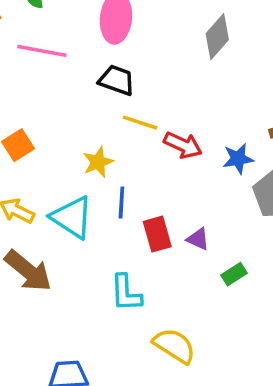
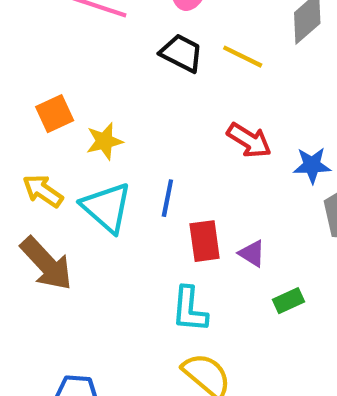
yellow line: (140, 123) -> (243, 57), moved
yellow star: (98, 162) -> (104, 141), moved
cyan L-shape: (126, 293) -> (190, 309), moved

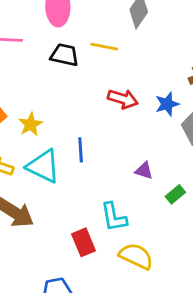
red rectangle: (205, 241) -> (83, 242), moved

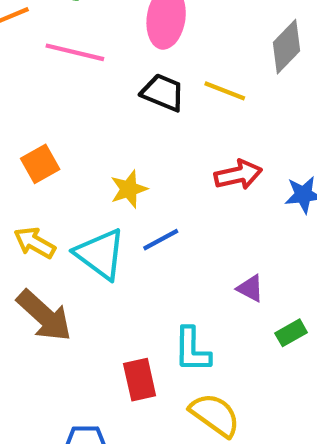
red arrow: (123, 99) -> (238, 175), turned -40
yellow star: (31, 124) -> (129, 189), moved
blue line: (81, 150) -> (161, 240), turned 55

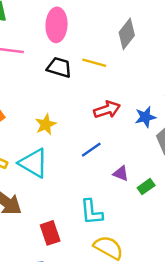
blue line: (161, 240) -> (91, 150), moved
green rectangle: (291, 333) -> (146, 187), moved
red rectangle: (140, 380) -> (50, 233), moved

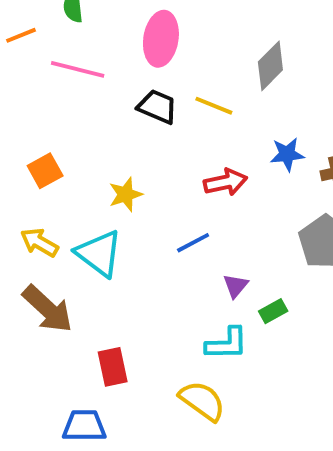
blue star: (145, 117) -> (287, 154), moved
purple triangle: (121, 173) -> (236, 286), turned 42
cyan L-shape: (91, 212) -> (227, 344), moved, turned -92

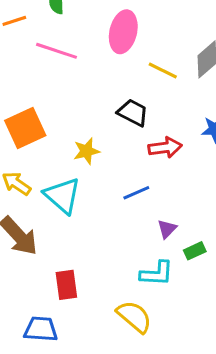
yellow line: (214, 106) -> (163, 71), moved
black trapezoid: (157, 107) -> (133, 113), moved
orange square: (45, 171) -> (25, 128), size x1.5

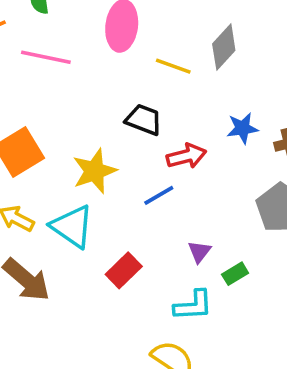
yellow star: (87, 151) -> (94, 171), size x1.4
blue line: (136, 193) -> (159, 195), moved
red rectangle: (66, 285) -> (124, 270), moved, turned 60

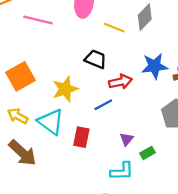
blue star: (242, 128) -> (154, 66), size x1.4
red rectangle: (124, 270) -> (81, 137), moved, turned -36

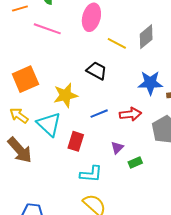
red arrow: (120, 82) -> (130, 114), moved
cyan L-shape: (122, 171) -> (91, 174), moved

